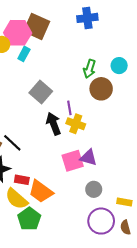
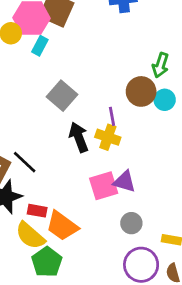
cyan circle: (119, 66) -> (165, 100), moved
green arrow: (89, 69) -> (160, 65), moved
purple line: (69, 108) -> (112, 116), moved

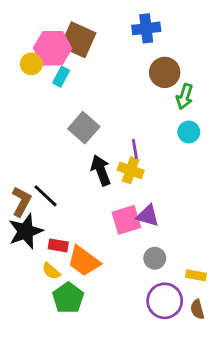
brown circle: (141, 91) -> (165, 72), moved
yellow semicircle: (30, 236) -> (51, 271), size x0.6

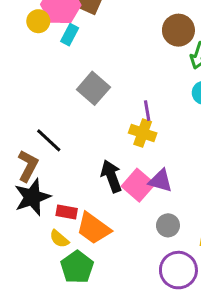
black arrow: (101, 170) -> (111, 176), moved
black line: (45, 196) -> (49, 140), moved
pink square: (126, 220) -> (138, 185), turned -32

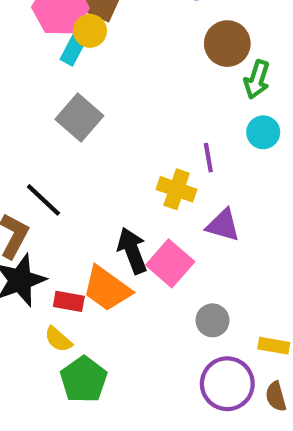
yellow circle: (38, 21) -> (90, 31), moved
gray square: (93, 88) -> (79, 117), moved
purple line: (147, 111) -> (208, 158), moved
purple triangle: (161, 181) -> (223, 225), moved
orange trapezoid: (93, 228) -> (107, 289), moved

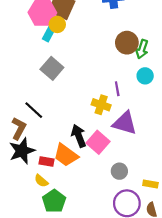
brown circle: (227, 44) -> (127, 43), moved
purple triangle: (223, 225) -> (125, 123), size x1.4

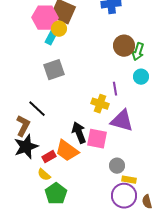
gray square: (52, 68) -> (54, 70), turned 30
pink square: (98, 142) -> (97, 139), turned -30
red rectangle: (47, 162) -> (49, 157), turned -40
yellow rectangle: (150, 184) -> (129, 180), moved

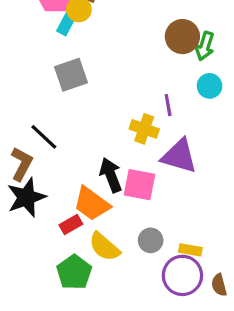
red rectangle: (49, 157) -> (71, 224), moved
gray circle: (117, 166) -> (151, 240), moved
yellow semicircle: (44, 175) -> (104, 247), moved, size x1.5

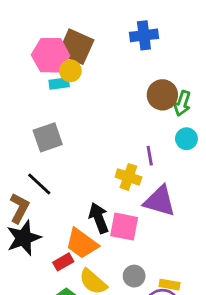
cyan rectangle: (66, 24) -> (59, 84), turned 54
gray square: (71, 75) -> (48, 137), moved

